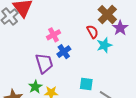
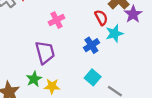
blue cross: (64, 52) -> (91, 45), moved
cyan square: (86, 84) -> (93, 77), turned 32

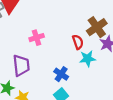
blue cross: (91, 45) -> (61, 74), moved, turned -32

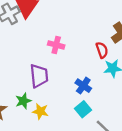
pink cross: (37, 38) -> (56, 45), turned 32

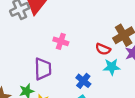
red semicircle: (102, 50) -> (103, 49), turned 128

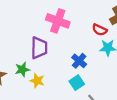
pink cross: (61, 41) -> (58, 21), size x1.5

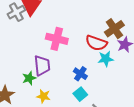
red semicircle: (100, 30) -> (96, 43), size x1.5
green star: (22, 69) -> (29, 78), moved

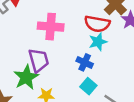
cyan star: (106, 59) -> (98, 42), moved
green star: (29, 78) -> (26, 77), size x1.5

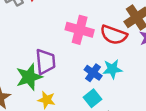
pink cross: (51, 27) -> (80, 30), moved
cyan star: (98, 42) -> (112, 69), moved

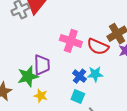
cyan square: (92, 98) -> (78, 96), turned -32

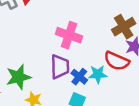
red semicircle: (98, 47) -> (117, 61), moved
purple trapezoid: (42, 65) -> (60, 67), moved

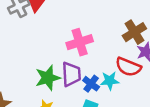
pink cross: (69, 35) -> (80, 42), turned -35
green star: (18, 77) -> (48, 78), moved

